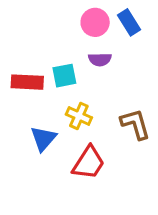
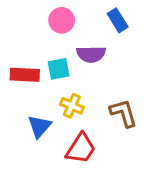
pink circle: (95, 22) -> (62, 20), moved
purple semicircle: (100, 59) -> (91, 54), size x1.4

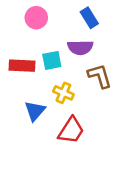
pink circle: (62, 20) -> (36, 18), moved
blue rectangle: (118, 20) -> (89, 18), moved
brown L-shape: (123, 113) -> (100, 76), moved

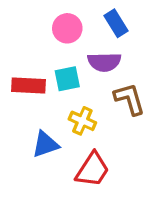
pink circle: (36, 18) -> (67, 28), moved
blue triangle: (35, 111) -> (45, 144), turned 30

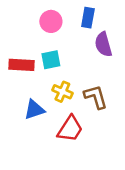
blue rectangle: (116, 23) -> (88, 18), turned 42
purple semicircle: (104, 62) -> (103, 44), moved, turned 75
brown L-shape: (129, 99) -> (96, 97), moved

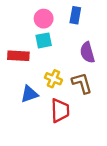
purple semicircle: (103, 44) -> (87, 52), moved
cyan square: (51, 60) -> (44, 40), moved
red trapezoid: (70, 129) -> (60, 110), turned -35

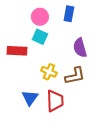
cyan square: (44, 40) -> (40, 37), turned 35
brown L-shape: (82, 83) -> (75, 76), turned 95
blue triangle: (29, 94) -> (30, 98), moved, turned -36

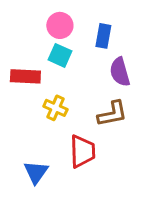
blue rectangle: (69, 14) -> (103, 36), moved
yellow cross: (49, 72) -> (55, 108), moved
blue triangle: (30, 98) -> (36, 172), moved

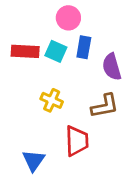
pink circle: (60, 25) -> (68, 18), moved
blue rectangle: (103, 36) -> (84, 47), moved
red rectangle: (25, 76) -> (25, 51), moved

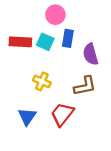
red trapezoid: (77, 141) -> (62, 114), turned -140
blue triangle: (33, 160) -> (27, 117), moved

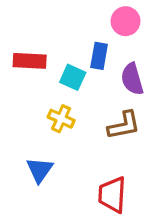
pink circle: (55, 15) -> (126, 21), moved
cyan square: (45, 42) -> (73, 77), moved
red trapezoid: (62, 114) -> (112, 195), moved, turned -35

